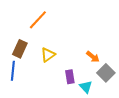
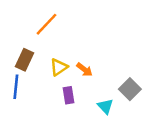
orange arrow: (93, 57) -> (85, 70), moved
purple rectangle: (70, 77) -> (69, 95), moved

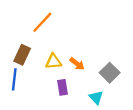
yellow triangle: (59, 67) -> (53, 62), turned 30
gray square: (130, 89) -> (110, 73), moved

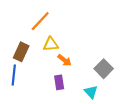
yellow triangle: (53, 62) -> (51, 44), moved
orange arrow: (77, 64) -> (64, 60), moved

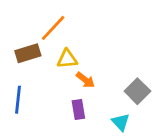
brown rectangle: (21, 52) -> (28, 53), moved, turned 48

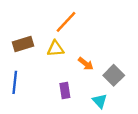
orange line: (53, 28) -> (66, 22), moved
orange arrow: (85, 80) -> (86, 64), moved

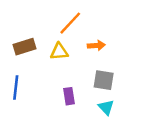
orange arrow: (86, 64) -> (96, 45), moved, turned -42
gray square: (114, 75) -> (104, 80), moved, turned -36

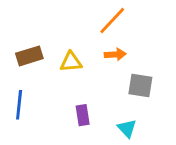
orange line: (70, 23) -> (112, 20), moved
gray square: (104, 80) -> (140, 86), moved

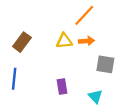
brown rectangle: (29, 56) -> (22, 42), turned -36
yellow triangle: (71, 62) -> (64, 41), moved

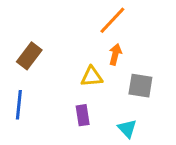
yellow triangle: (64, 41) -> (92, 77), moved
orange arrow: (86, 41) -> (115, 54), turned -72

